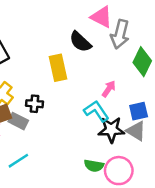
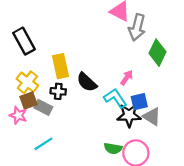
black semicircle: (80, 42) -> (87, 82), moved
yellow rectangle: (58, 68) -> (60, 66), moved
blue square: (139, 111) -> (139, 102), moved

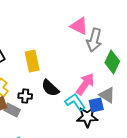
yellow rectangle: (60, 66) -> (32, 61), moved
pink arrow: (127, 78) -> (85, 84), size x1.6
gray triangle: (152, 116) -> (107, 95), moved

